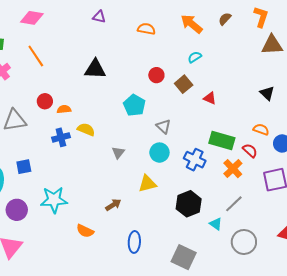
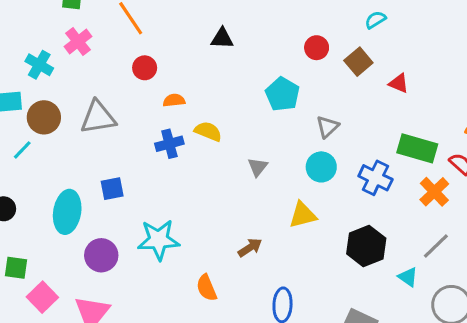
black triangle: (95, 69) -> (222, 38), size x0.7
red circle: (45, 101) -> (145, 68), moved
gray triangle: (163, 126) -> (327, 127), turned 35
orange semicircle: (85, 231) -> (207, 288), turned 42

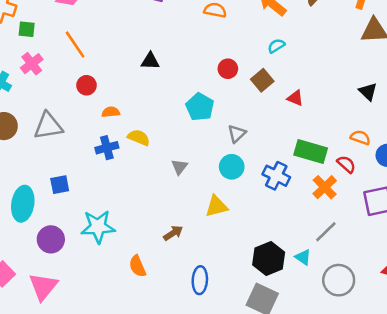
black hexagon: (366, 246) -> (269, 258), moved

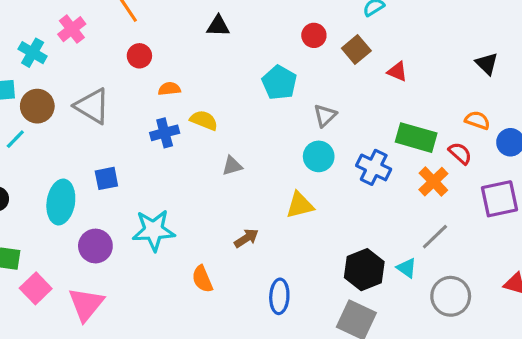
gray triangle: (48, 126) -> (92, 106), turned 40
gray triangle: (179, 167) -> (232, 166), moved, turned 36

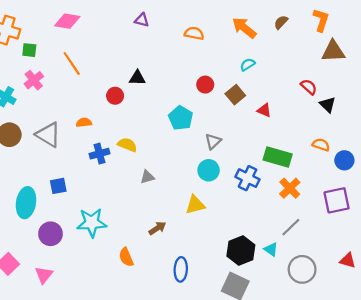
red circle: (139, 56) -> (115, 96), moved
orange semicircle: (169, 89) -> (84, 122), moved
red semicircle: (460, 153) -> (309, 87), moved
pink triangle: (86, 304) -> (44, 275), size x0.7

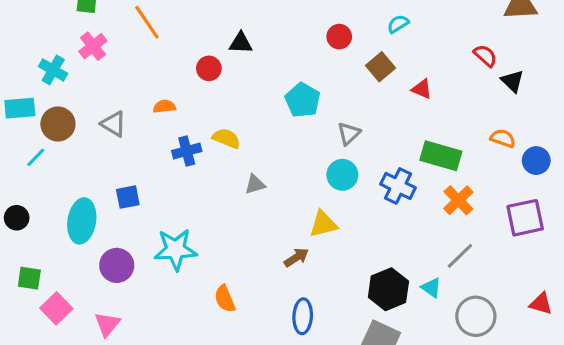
red circle: (205, 85) -> (339, 37), moved
gray triangle: (48, 135) -> (114, 124), size x0.7
brown arrow: (157, 228) -> (296, 257), moved

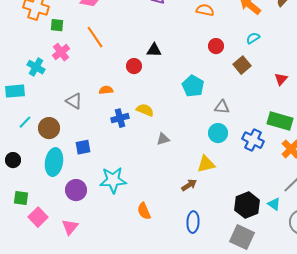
red triangle: (422, 89) -> (281, 79), moved, turned 48
brown circle: (58, 124) -> (49, 128), moved
gray triangle: (349, 134) -> (222, 107), turned 49

